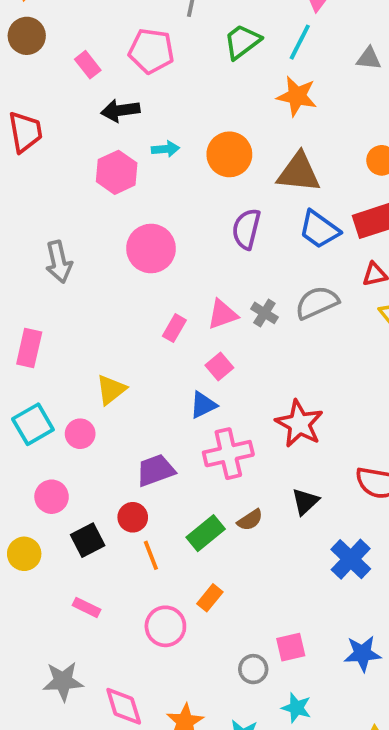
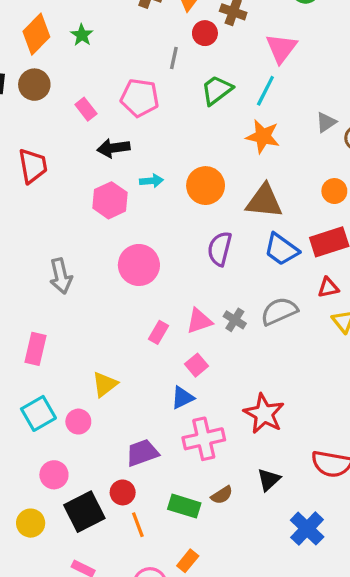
gray triangle: (369, 58) -> (326, 122), moved, turned -40
green rectangle: (206, 533) -> (184, 506), turned 56
black square: (88, 540) -> (84, 512), size x1.4

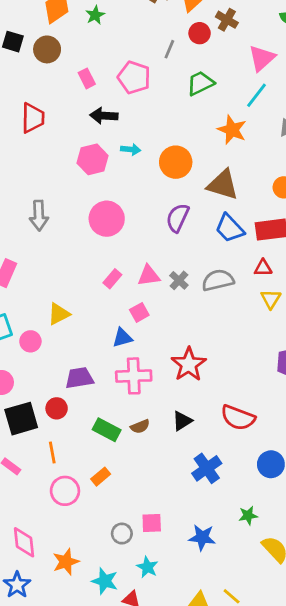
cyan line: (265, 91) -> (257, 95), moved
orange line: (138, 525) -> (52, 453), moved

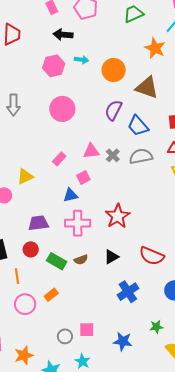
blue trapezoid: (230, 228) -> (138, 126), moved
pink rectangle: (112, 279) -> (59, 159), moved
red circle: (57, 408) -> (31, 249), moved

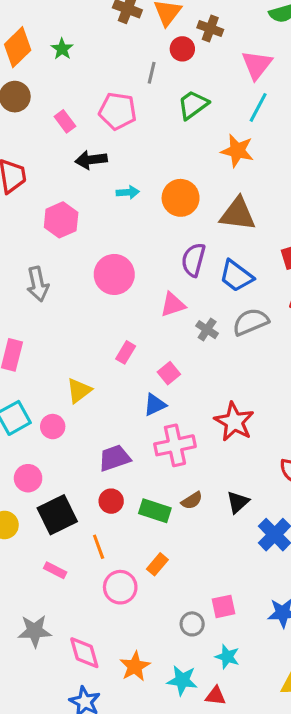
pink hexagon: (54, 66) -> (61, 220), moved
pink triangle: (91, 151) -> (173, 305), moved
black triangle: (111, 257) -> (238, 502), moved

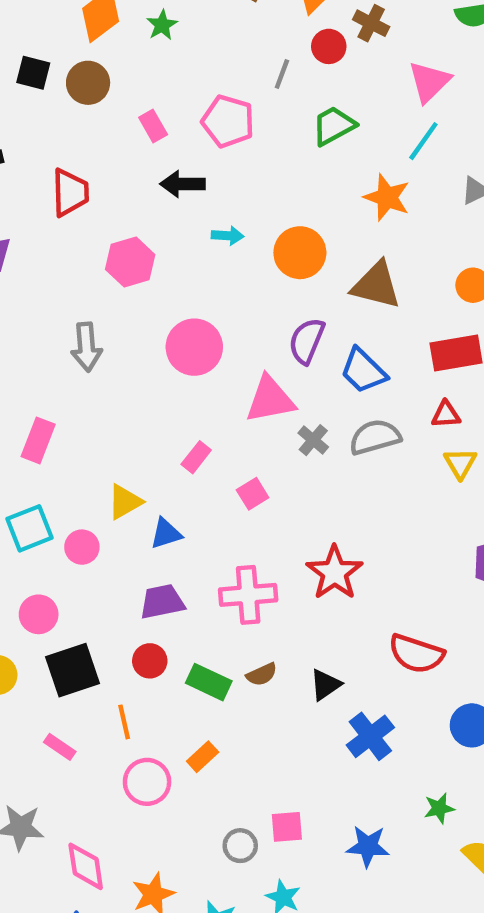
pink triangle: (173, 305) -> (270, 399), size x1.4
blue triangle: (155, 405) -> (166, 534), moved

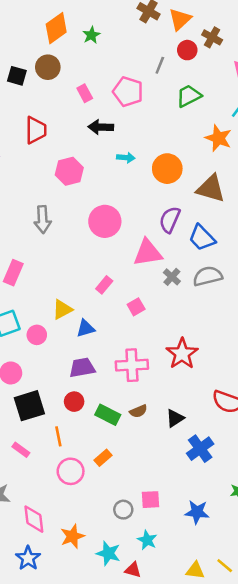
black square: (33, 73) -> (17, 76), moved

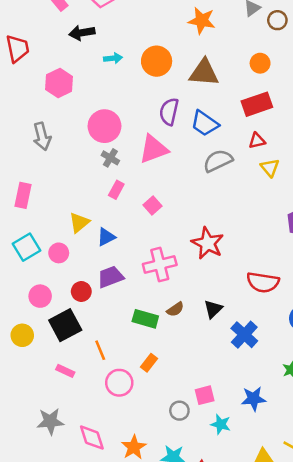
gray cross: (172, 277) -> (110, 158), moved
red circle: (74, 402) -> (81, 291), moved
cyan star: (147, 540) -> (221, 424), moved

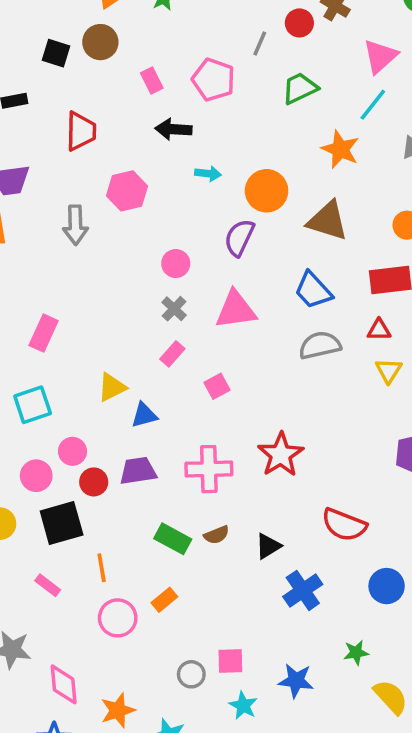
purple semicircle: (169, 112) -> (239, 238), moved
pink circle: (104, 126) -> (176, 264), size x0.6
gray arrow: (42, 136) -> (75, 225), moved
pink circle: (59, 253) -> (73, 451), moved

